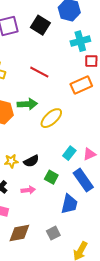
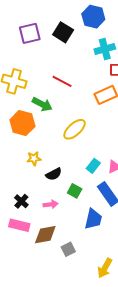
green arrow: (27, 104) -> (42, 104), moved, turned 30
yellow star: (11, 161) -> (34, 159), moved
brown diamond: (19, 233) -> (45, 235), moved
gray square: (53, 233) -> (68, 249), moved

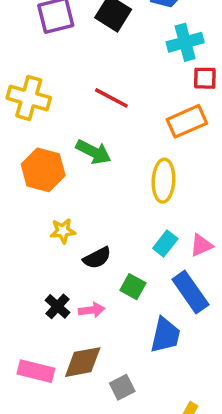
green arrow: (42, 104) -> (93, 152), moved
yellow ellipse: (75, 129) -> (163, 181), moved, turned -45
black cross: (21, 201) -> (57, 306), moved
pink rectangle: (19, 225) -> (36, 371), moved

